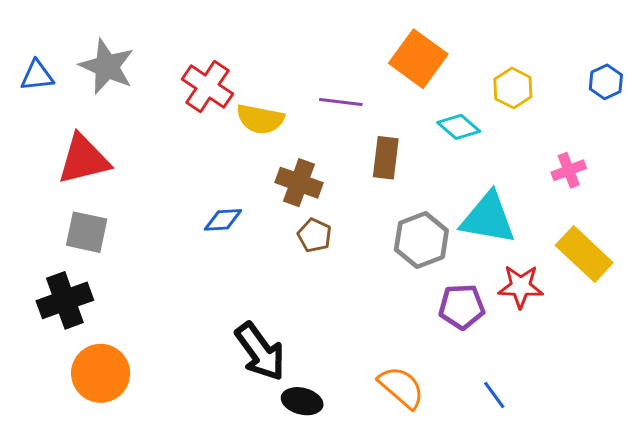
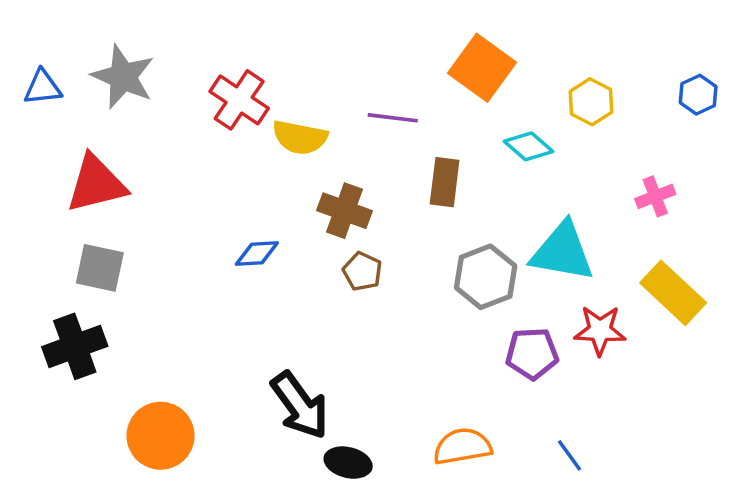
orange circle: (101, 373) -> (161, 436), moved
orange semicircle: (401, 387) -> (462, 446), turned -51

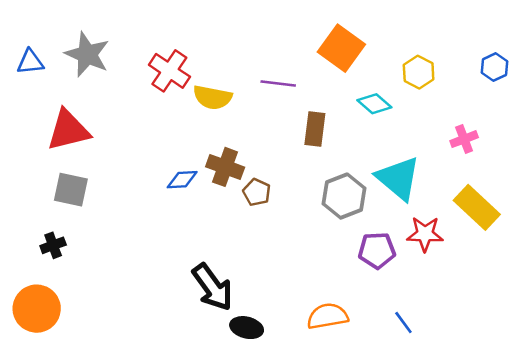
brown cross: (344, 211) -> (225, 167), moved
cyan triangle: (562, 252) -> (398, 178), turned 30
black cross: (75, 346) -> (53, 245), size x0.6
orange circle: (161, 436) -> (37, 309), moved

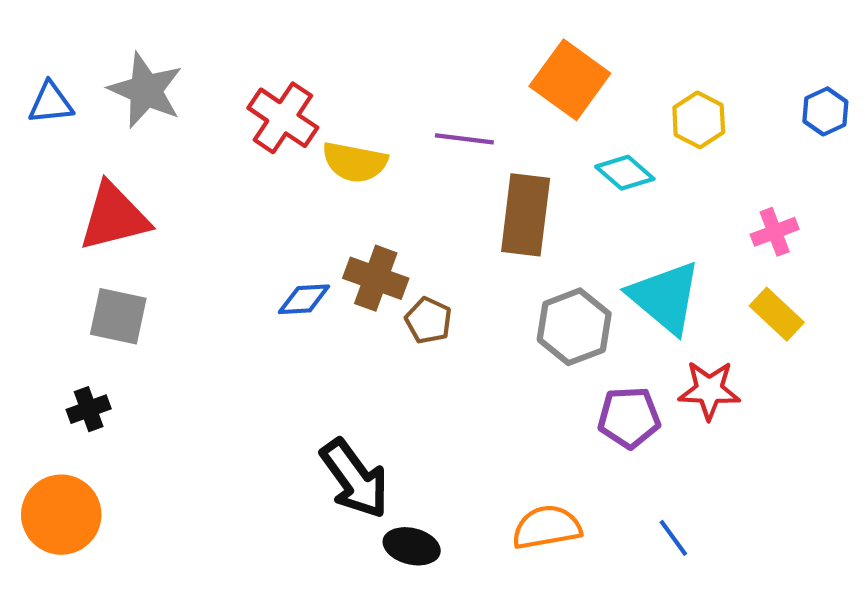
brown rectangle: (315, 129) -> (526, 215), size x1.4
yellow rectangle: (477, 207) -> (777, 314), moved, size x0.7

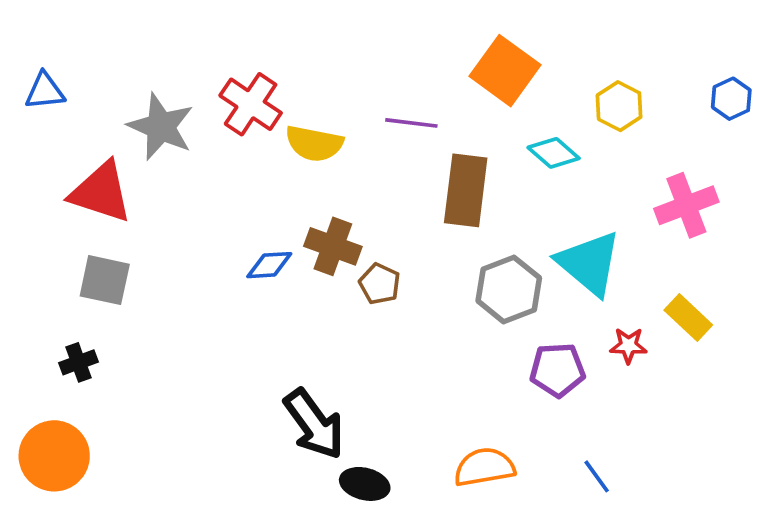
gray star: (146, 90) -> (161, 127), moved
red triangle: (114, 217) -> (101, 192), turned 32
pink cross: (775, 232) -> (686, 205), size x1.5
yellow rectangle: (777, 314) -> (688, 317), moved
red star: (709, 390) -> (628, 346), size x0.7

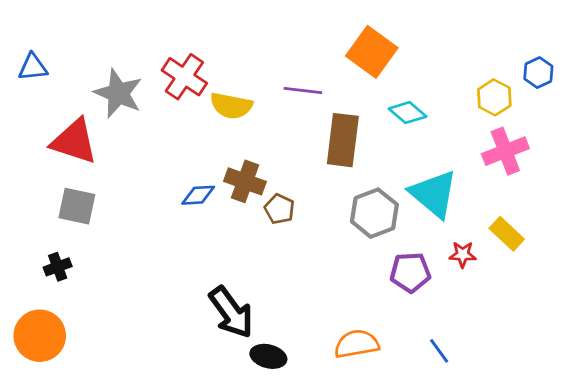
yellow hexagon: (619, 106) -> (494, 97), moved

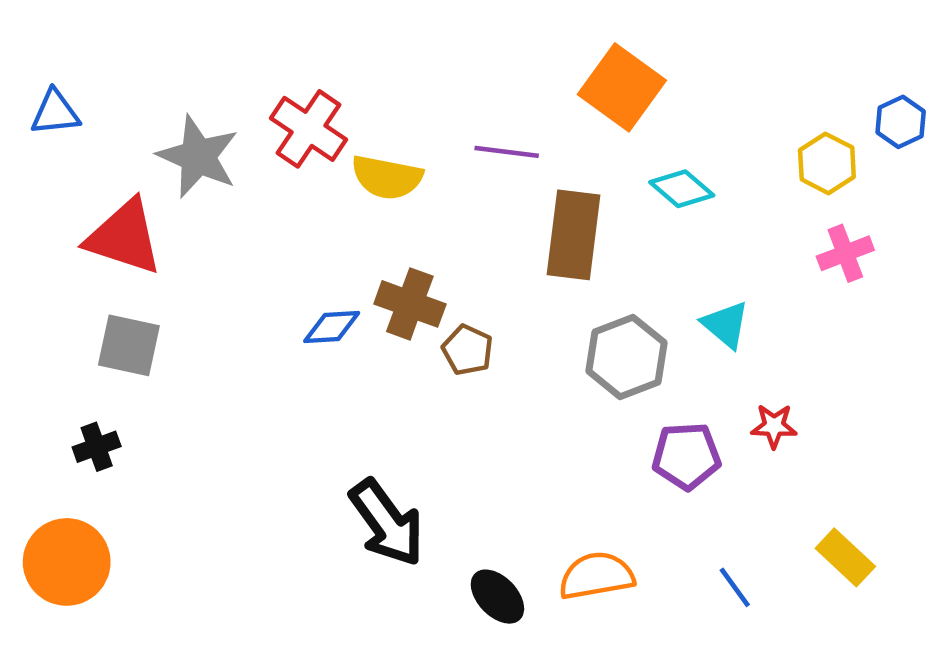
pink cross: (505, 151) -> (845, 253), size x0.7
cyan triangle: (434, 194) -> (726, 325), size x0.6
yellow rectangle: (507, 234) -> (845, 557), moved
black ellipse: (268, 356) -> (497, 597), moved, turned 32

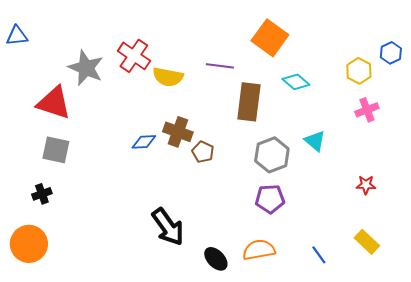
blue triangle: (55, 113) -> (17, 36), moved
red star: (774, 426) -> (366, 185), moved
purple pentagon: (686, 456) -> (270, 199), moved

